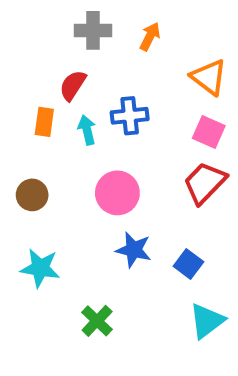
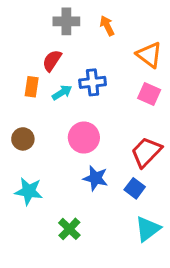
orange arrow: (150, 37) -> (107, 26), turned -54
cyan arrow: (87, 130) -> (62, 93), turned 72
red trapezoid: (205, 183) -> (146, 152), moved

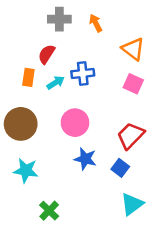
brown circle: (23, 139) -> (21, 124), size x1.6
green cross: (69, 229) -> (49, 211), moved

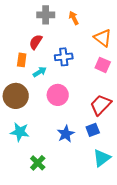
cyan arrow: (56, 83) -> (40, 72), moved
blue star: (85, 159) -> (66, 134), moved, turned 30
blue square: (120, 168) -> (93, 130), turned 32

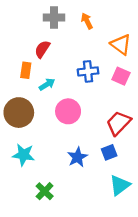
blue cross: (64, 57) -> (88, 71), moved

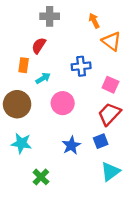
orange arrow: (87, 21) -> (94, 21), moved
pink square: (121, 76) -> (110, 85), moved

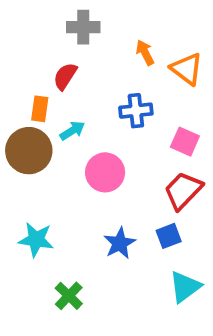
orange arrow: (94, 21) -> (145, 53), moved
brown circle: (17, 104) -> (29, 151), moved

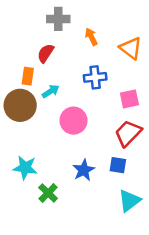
orange arrow: (145, 53) -> (91, 37), moved
pink square: (185, 142) -> (129, 99), turned -36
blue square: (169, 236) -> (118, 165), turned 30
green cross: (69, 296) -> (48, 193), moved

